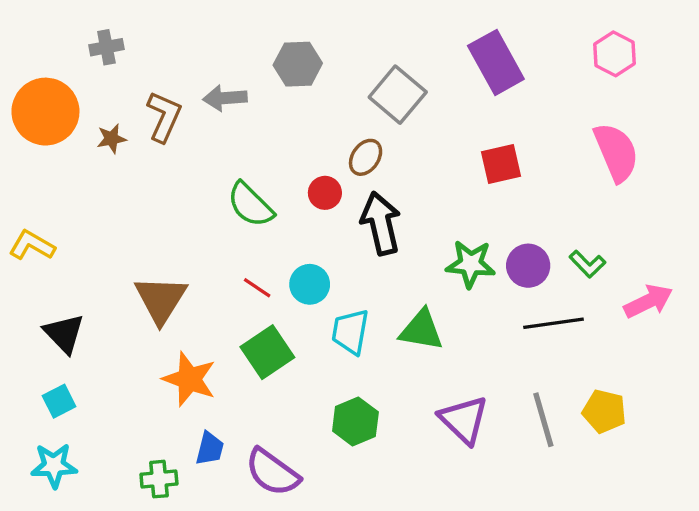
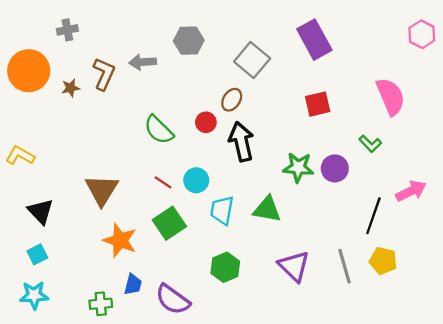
pink hexagon: (615, 54) -> (422, 34), moved
green L-shape: (587, 264) -> (370, 144), moved
black line: (554, 323) -> (373, 216), moved, turned -63

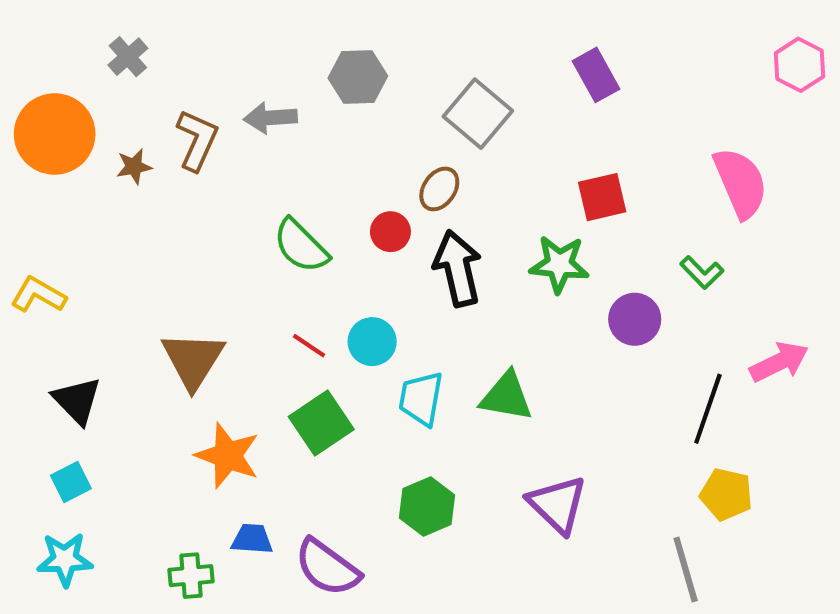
gray cross: (67, 30) -> (128, 57), turned -30
purple rectangle: (314, 40) -> (596, 75), size x0.7
green star: (298, 167) -> (559, 264), moved
gray line: (344, 266) -> (686, 570), moved
blue trapezoid: (133, 284) -> (252, 539), turned -100

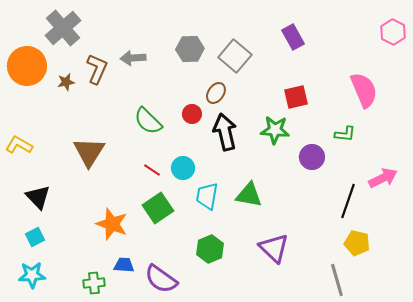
gray cross: (128, 57) -> (63, 28), size x1.8
gray hexagon: (358, 77) -> (190, 49), moved
green L-shape: (702, 272) -> (345, 134), turned -40
brown triangle: (193, 360) -> (89, 152), moved

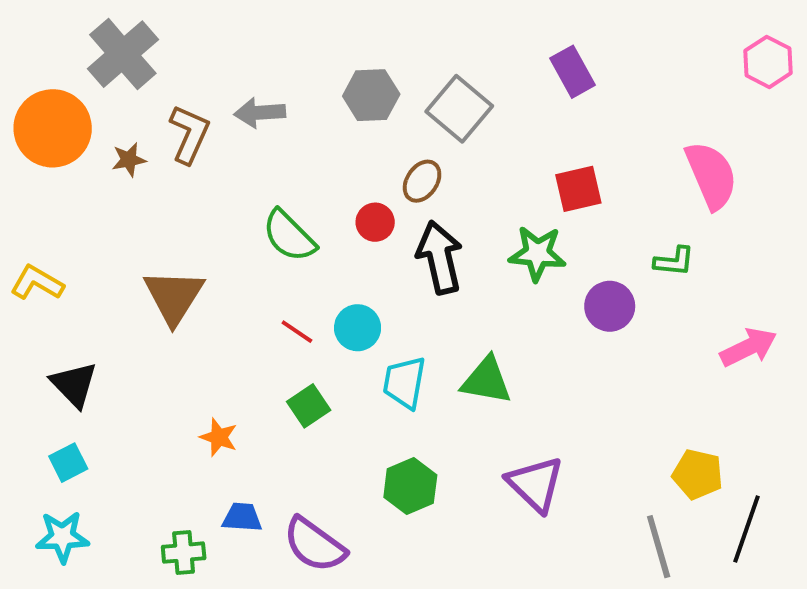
black line: (348, 201) -> (747, 529), moved
green square: (158, 208) -> (309, 406), size x0.7
orange star: (112, 224) -> (219, 437), size x0.6

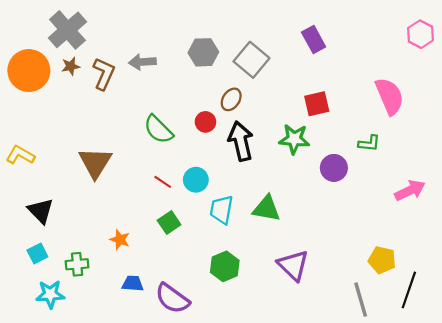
brown star: (129, 160) -> (71, 66), moved
cyan star: (62, 537) -> (50, 294), moved
green cross: (184, 553) -> (77, 264), moved

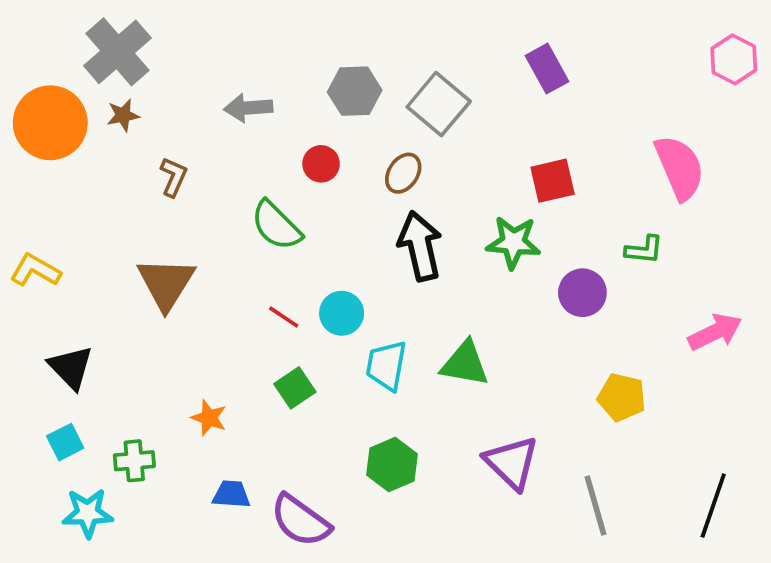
brown L-shape: (104, 74) -> (174, 177), moved, size x0.7
red circle: (205, 122) -> (321, 164), moved
yellow pentagon: (382, 260) -> (622, 397), moved
gray line: (361, 300) -> (596, 506), moved

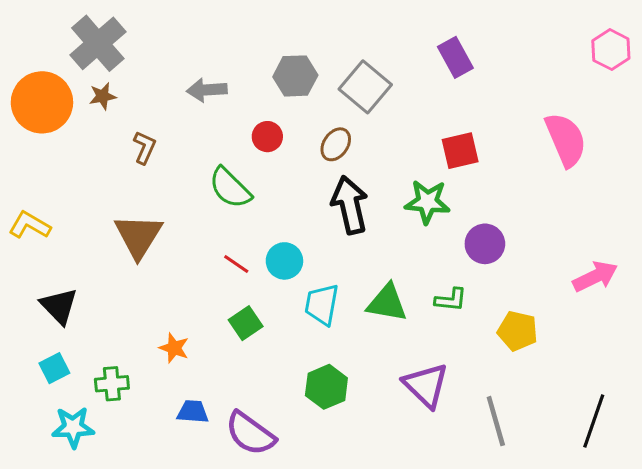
green L-shape: (644, 250) -> (451, 300), moved

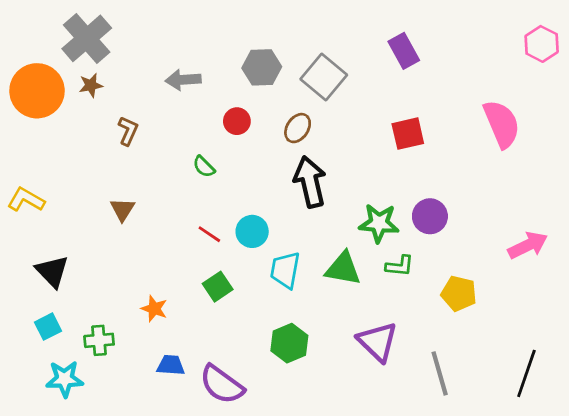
green semicircle: (230, 188) -> (204, 167), size x0.6
green star: (427, 202) -> (379, 223), moved
brown triangle: (138, 236) -> (122, 209), size x0.6

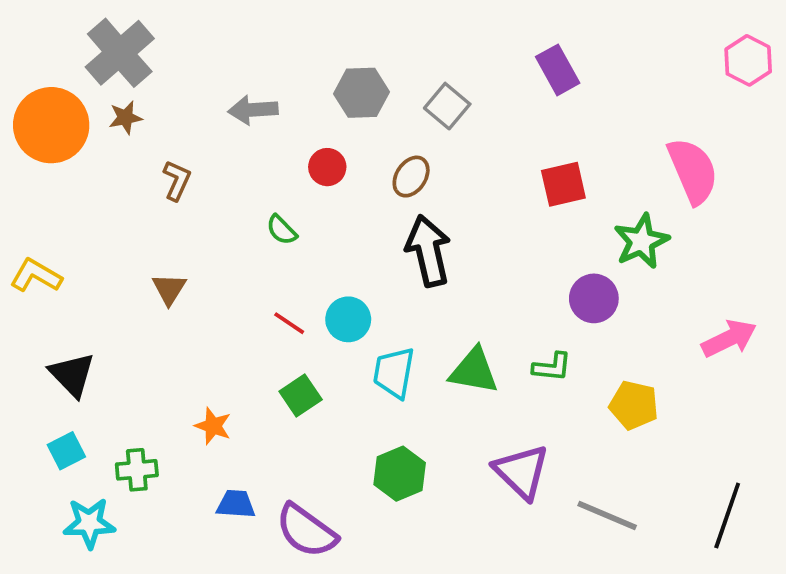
gray square: (324, 77) -> (447, 106), size x0.7
green star: (379, 223) -> (641, 241), moved, turned -30
gray line: (440, 373) -> (607, 516), turned -51

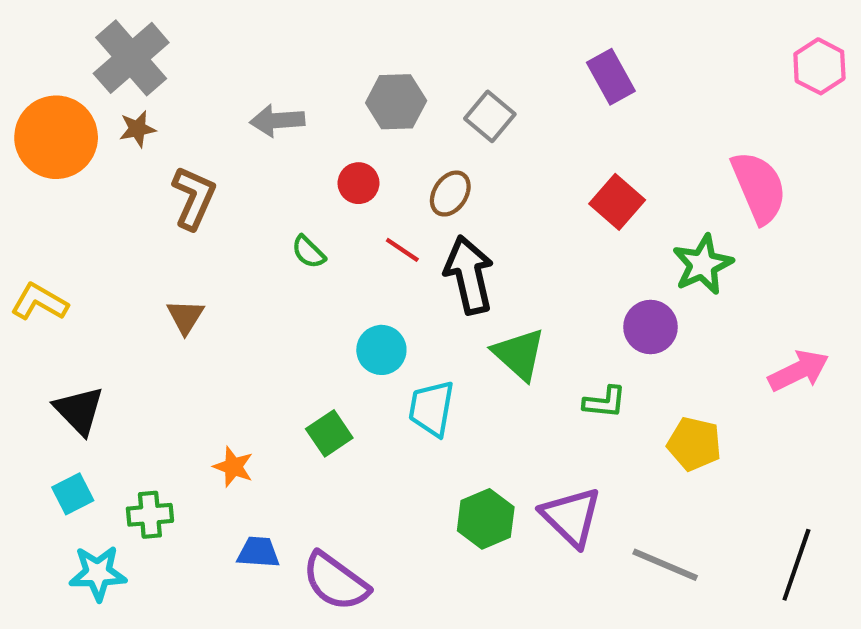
brown L-shape: (177, 180) -> (194, 198), size x1.4
red square: (563, 184) -> (617, 202), turned -36
red line: (289, 323) -> (402, 250), moved
green triangle: (474, 371) -> (519, 354), moved, turned 32
green hexagon: (400, 474) -> (486, 519), moved

